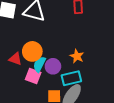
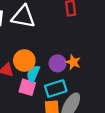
purple circle: (53, 66) -> (58, 63), moved
cyan rectangle: (71, 78) -> (56, 89), moved

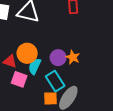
pink square: (27, 87) -> (19, 79), moved
cyan rectangle: (56, 89) -> (55, 81), turned 72

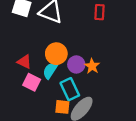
orange circle: (27, 53) -> (56, 54), moved

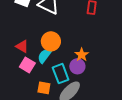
purple circle: (76, 64) -> (77, 66), moved
orange square: (62, 107) -> (44, 88), moved

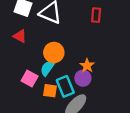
red triangle: (22, 46) -> (20, 36), moved
orange square: (44, 88) -> (50, 91), moved

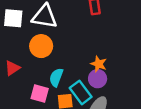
red triangle: (20, 36) -> (12, 68), moved, turned -48
orange circle: (54, 53) -> (41, 46), moved

